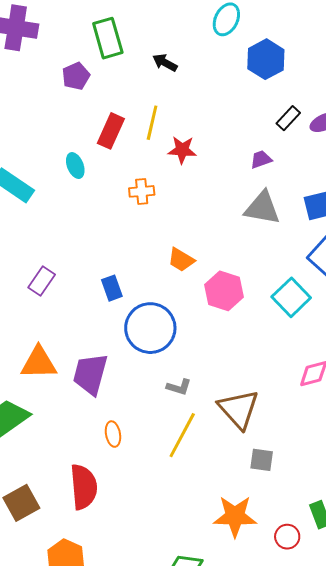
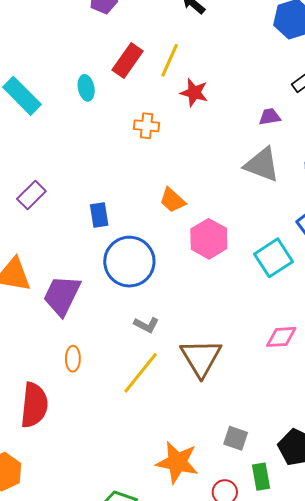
gray square: (262, 460) -> (236, 438), moved

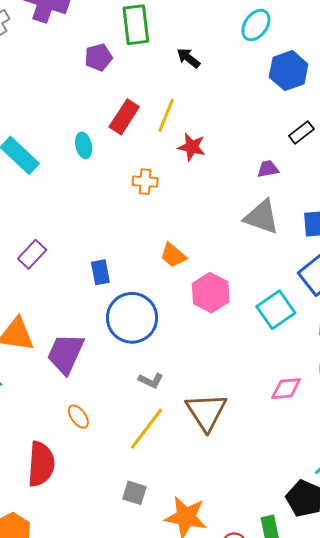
orange ellipse: (73, 359) -> (78, 417), turned -35
gray square: (236, 438) -> (134, 493), moved

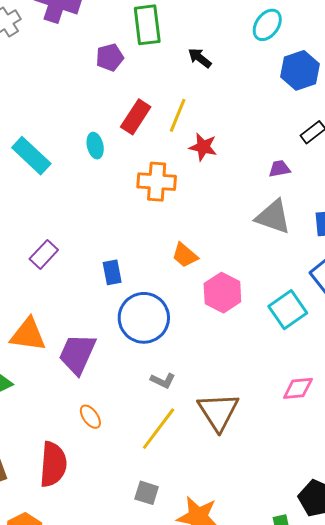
orange cross: (145, 182) -> (157, 182), size x1.5

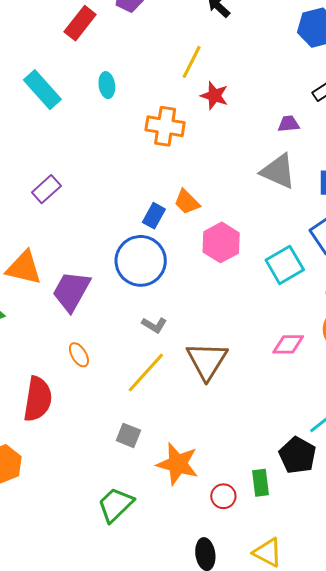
red rectangle: (136, 117) -> (80, 23), moved
blue rectangle: (112, 272) -> (154, 216), moved, turned 35

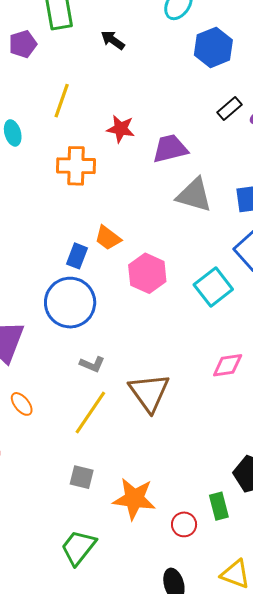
yellow line: (192, 62) -> (62, 101), moved
purple trapezoid: (289, 124) -> (170, 149), moved, size x1.6

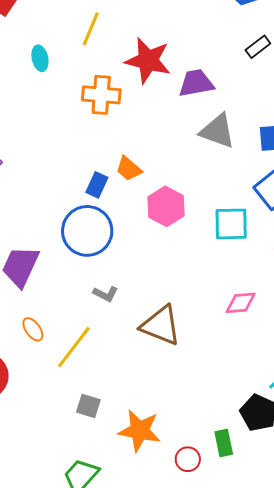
red star: (121, 129) -> (148, 61), size x1.6
cyan square: (213, 287) -> (231, 224), turned 33
brown triangle: (149, 392) -> (161, 325), turned -36
yellow line: (90, 412) -> (74, 347), moved

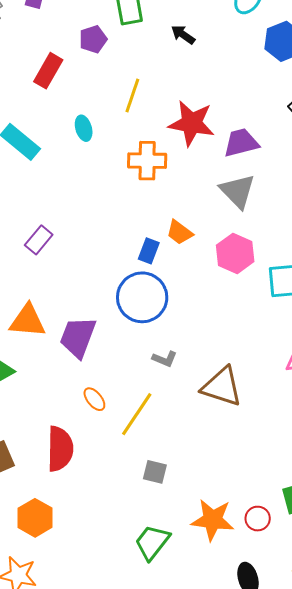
gray triangle: (217, 131) -> (238, 191), moved, turned 30
pink hexagon: (166, 206) -> (235, 253), moved
orange star: (140, 431) -> (213, 520), moved

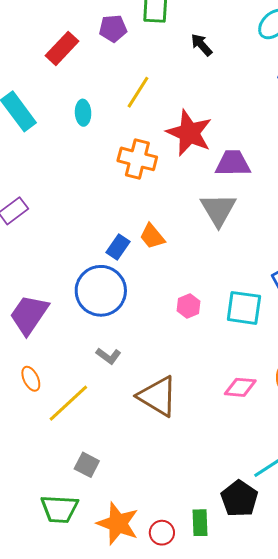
pink hexagon: (235, 253) -> (188, 306), moved, size x0.6
gray square: (155, 472) -> (87, 465), moved
green trapezoid: (152, 542) -> (59, 509), moved, turned -138

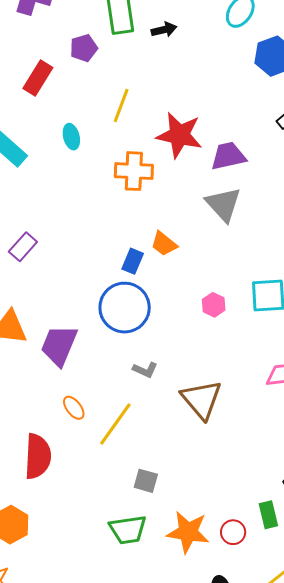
black arrow: (201, 45) -> (164, 30), moved, turned 130
brown triangle: (158, 396) -> (201, 399), turned 30

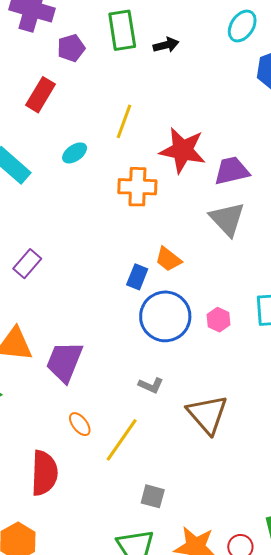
purple pentagon: (84, 48) -> (71, 48), moved
cyan ellipse: (71, 137) -> (75, 153), turned 70
blue circle: (125, 308) -> (165, 316), moved

